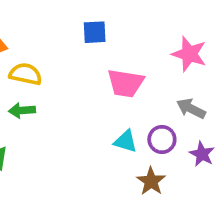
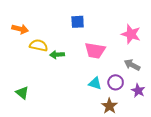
green arrow: (22, 110) -> (57, 55), moved

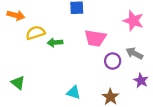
yellow semicircle: (39, 45) -> (35, 33), turned -30
purple circle: (116, 82) -> (113, 61), moved
cyan triangle: (95, 83) -> (73, 93), moved

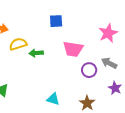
pink star: (133, 21) -> (108, 33), turned 30

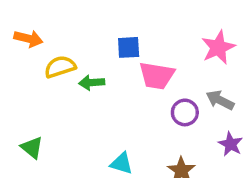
blue square: (56, 21) -> (129, 47), moved

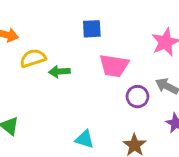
blue square: (129, 47) -> (92, 29), moved

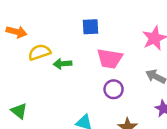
purple circle: (137, 97) -> (114, 89), moved

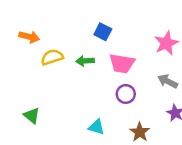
blue square: (91, 27) -> (103, 32), turned 30
green arrow: (62, 64) -> (85, 61), moved

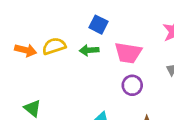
blue square: (103, 32) -> (99, 25), moved
orange arrow: (29, 37) -> (26, 50), moved

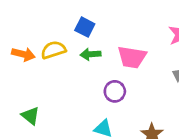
blue square: (99, 25) -> (85, 27), moved
purple circle: (132, 85) -> (115, 91), moved

